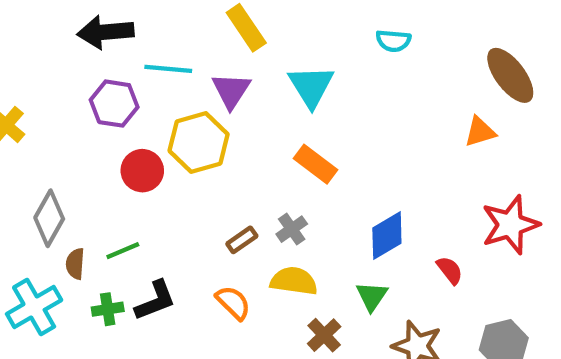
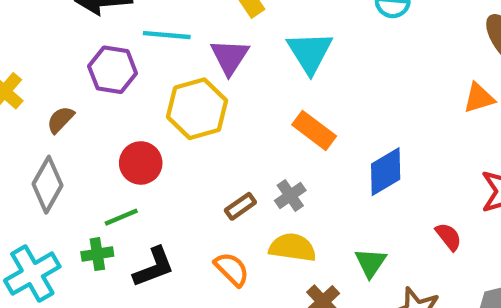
red circle: (142, 171) -> (141, 163), moved
blue diamond: (387, 236) -> (386, 172), moved
brown semicircle: (75, 264) -> (60, 120), moved, turned 40
green cross: (108, 309) -> (97, 254), moved

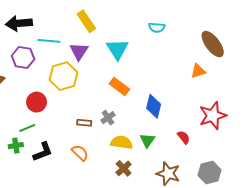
blue diamond: (386, 172) -> (154, 106), turned -45
brown rectangle: (240, 206) -> (84, 123), turned 40
yellow semicircle: (292, 248) -> (121, 142), moved
green triangle: (370, 263) -> (147, 140), moved

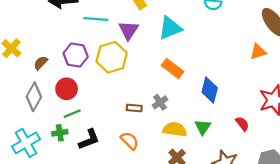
cyan triangle: (117, 49) -> (170, 28), turned 40
purple hexagon: (23, 58) -> (76, 55), moved
red circle: (37, 102) -> (67, 89), moved

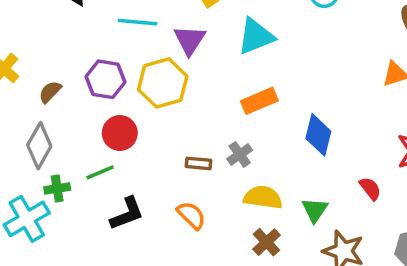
orange rectangle: (172, 69) -> (259, 101), turned -60
red circle: (67, 89) -> (120, 133), moved
green triangle: (203, 127) -> (315, 210), moved
green cross: (60, 133) -> (57, 188), moved

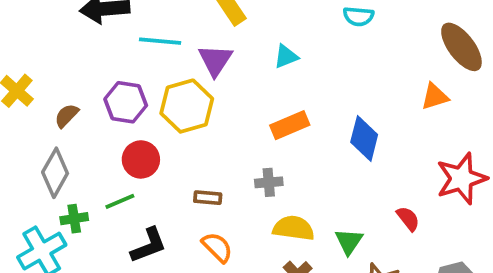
cyan triangle: (256, 36) -> (286, 56), size x0.6
blue diamond: (318, 135) -> (364, 138), moved
gray cross: (240, 154) -> (269, 182), turned 30
brown rectangle: (199, 163) -> (208, 198), moved

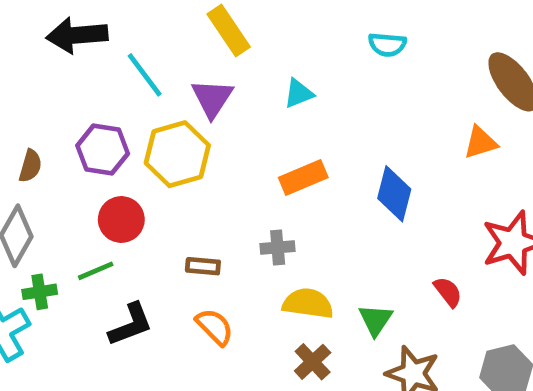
cyan line: (160, 41) -> (145, 75), turned 48
brown semicircle: (67, 116) -> (30, 166), turned 152

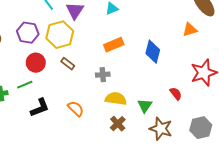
brown rectangle: (203, 266) -> (68, 64), moved, turned 32

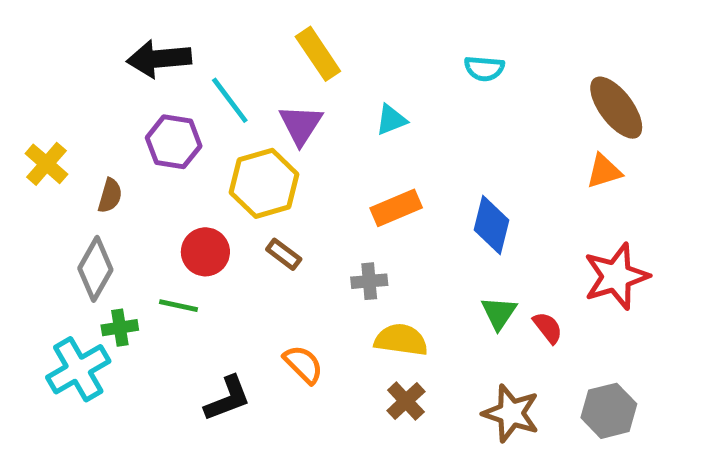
orange triangle: (190, 30) -> (604, 171), moved
purple hexagon: (28, 33) -> (174, 142), moved
green line: (25, 85) -> (179, 306), turned 35
green triangle: (145, 106) -> (499, 313), moved
black L-shape: (40, 108) -> (227, 399), moved

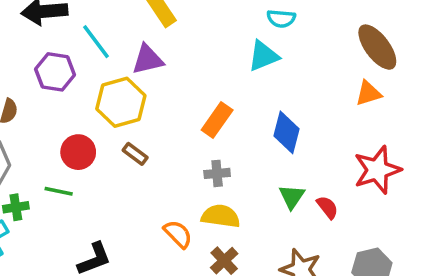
cyan triangle: (391, 120) -> (263, 56), moved, size x1.4
purple triangle: (301, 125) -> (148, 59), turned 44
orange rectangle: (396, 208) -> (217, 120), turned -32
gray cross: (369, 281) -> (217, 173), moved
orange semicircle: (303, 364) -> (178, 234), moved

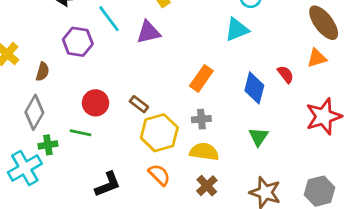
yellow hexagon: (121, 102) -> (159, 133), moved
red semicircle: (327, 207) -> (286, 74), moved
orange semicircle: (178, 234) -> (159, 175), moved

